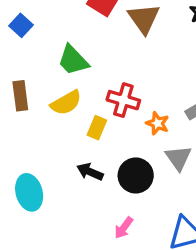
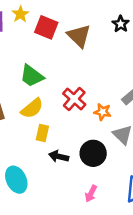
red cross: (123, 100) -> (74, 99), turned 35
yellow rectangle: (97, 128) -> (42, 133), moved

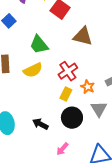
brown triangle: (79, 36) -> (83, 36), moved, turned -45
yellow rectangle: (42, 133) -> (66, 94), moved
black arrow: (59, 156) -> (40, 124), moved

